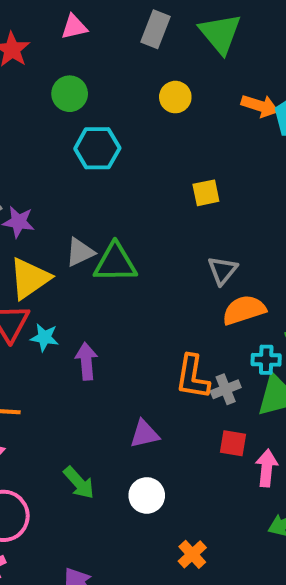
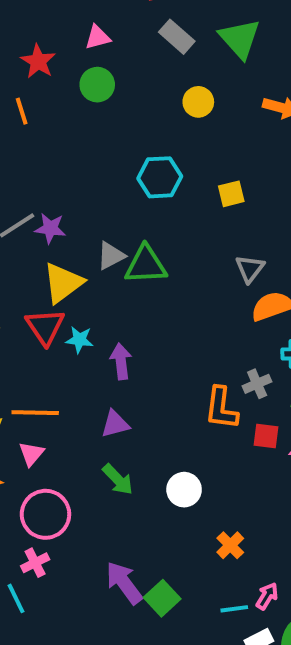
gray rectangle: (155, 29) -> (177, 37), turned -68
green circle: (70, 94) -> (97, 85), moved
cyan hexagon: (97, 148) -> (160, 177), moved
orange L-shape: (193, 377) -> (221, 408), moved
purple triangle: (144, 434) -> (115, 424), moved

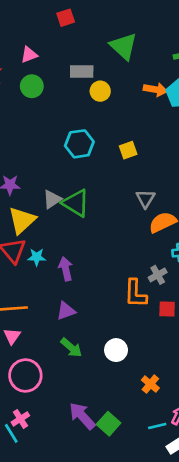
gray rectangle: (177, 37) -> (82, 71), moved, turned -35
green triangle: (146, 265) -> (76, 203), turned 40
pink cross: (35, 563) -> (20, 419), moved

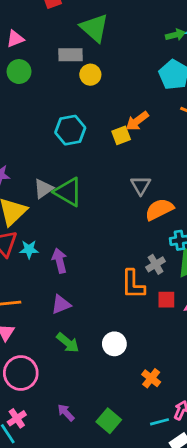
green triangle: (124, 46) -> (94, 28), moved
orange arrow: (155, 90) -> (137, 121), moved, turned 135
purple arrow: (82, 416) -> (66, 413), moved, size x0.6

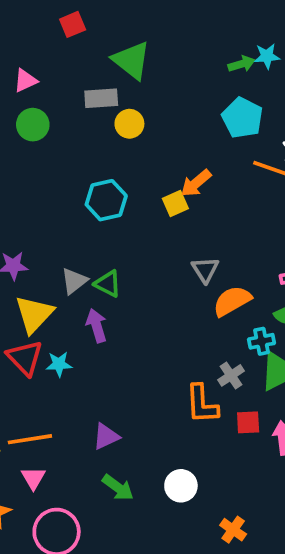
green triangle: (68, 192) -> (108, 284), size x0.7
purple arrow: (60, 261) -> (97, 326), moved

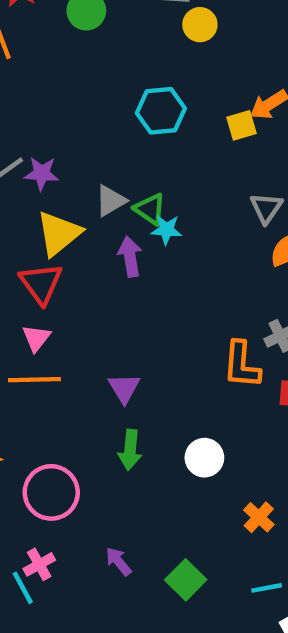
cyan star: (59, 364) -> (166, 230), moved
purple triangle: (106, 436) -> (124, 388), turned -44
pink triangle: (33, 478) -> (36, 338), moved
green arrow: (118, 487) -> (130, 450), turned 52

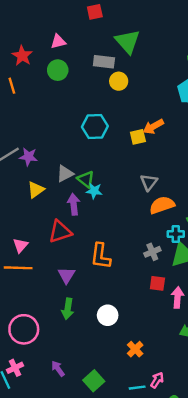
yellow triangle: (59, 234) -> (36, 190), size x0.7
red triangle: (41, 283) -> (60, 232), moved, turned 45
orange L-shape: (242, 365) -> (101, 256), moved

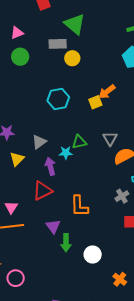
green triangle: (86, 179) -> (79, 142), moved, turned -42
green arrow: (68, 309) -> (66, 243), moved
pink circle: (24, 329) -> (16, 278), moved, size x0.7

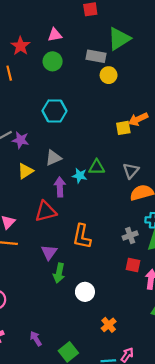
green triangle: (75, 24) -> (119, 39), turned 35
cyan hexagon: (58, 99) -> (54, 111), moved

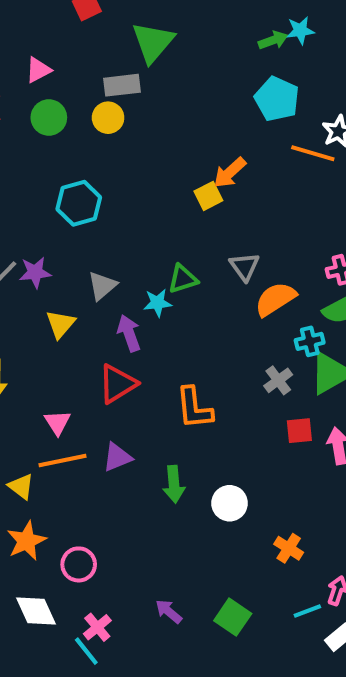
yellow circle: (109, 75) -> (108, 118), moved
purple triangle: (49, 252) -> (117, 457), moved, turned 49

